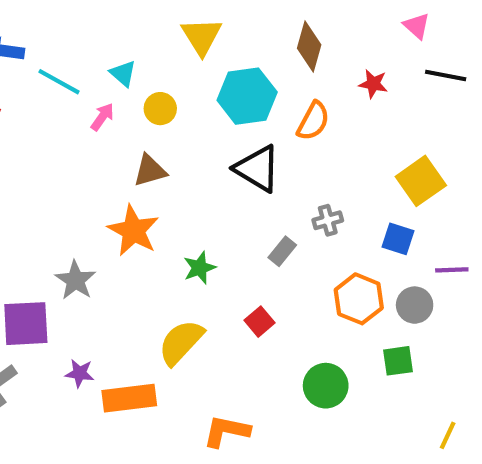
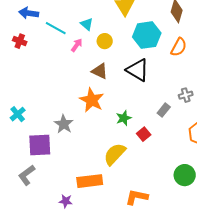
black triangle: (257, 169) -> (138, 70), moved
brown triangle: (150, 171) -> (100, 71), turned 42
red square: (260, 322) -> (144, 134), moved
purple star: (80, 373) -> (66, 201), moved

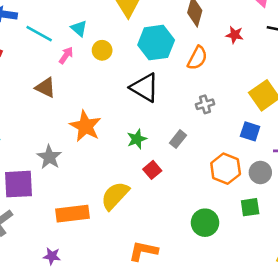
brown triangle: (100, 71) -> (45, 88), moved
gray cross: (186, 95) -> (205, 104), moved
green star: (124, 118) -> (137, 139), moved
orange rectangle: (90, 181) -> (72, 214), moved

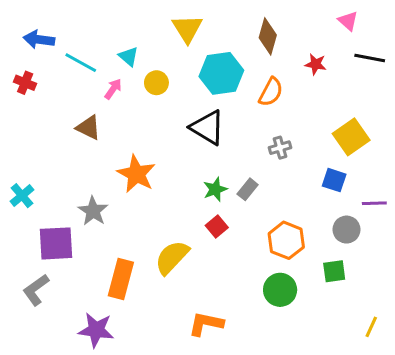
green star: (137, 139) -> (215, 189), moved
orange hexagon: (226, 169) -> (286, 240), moved
orange rectangle: (72, 214) -> (121, 279), turned -68
purple star: (52, 256) -> (96, 330), size x1.6

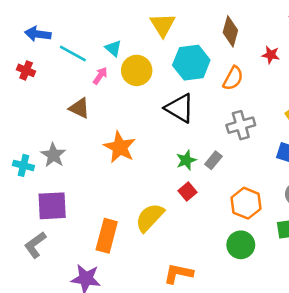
yellow circle: (156, 83) -> (137, 70), size x1.5
gray cross: (280, 148) -> (241, 125), size x1.5
cyan cross: (22, 196) -> (23, 165), turned -36
gray star: (93, 211) -> (53, 155), moved

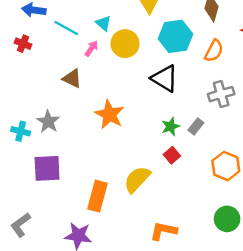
gray L-shape: (35, 245) -> (21, 225), moved
green circle: (241, 245) -> (227, 219), moved

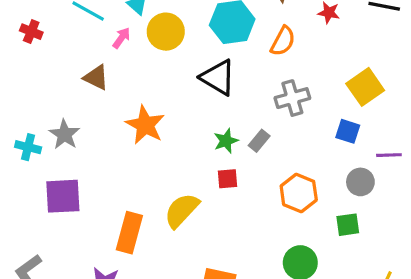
red square: (172, 155) -> (227, 179), turned 35

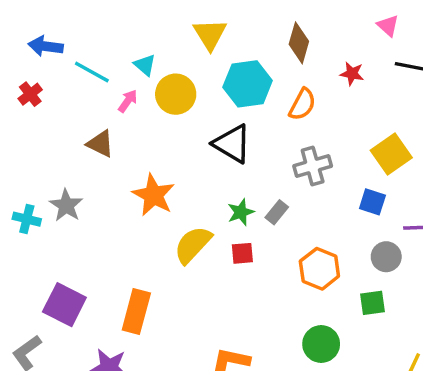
red cross: (31, 32) -> (30, 94), turned 30
purple square: (63, 196) -> (64, 305), moved, turned 30
yellow semicircle: (182, 210) -> (193, 245), moved

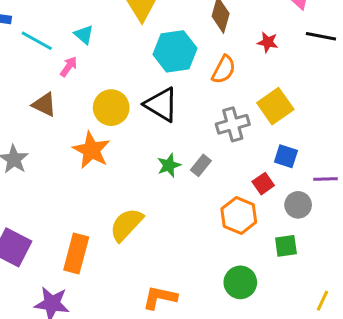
yellow circle: (176, 94) -> (111, 108), moved
yellow square: (391, 154) -> (275, 106), moved
yellow semicircle: (193, 245) -> (126, 225), moved
red square: (242, 253) -> (263, 184), moved, turned -30

